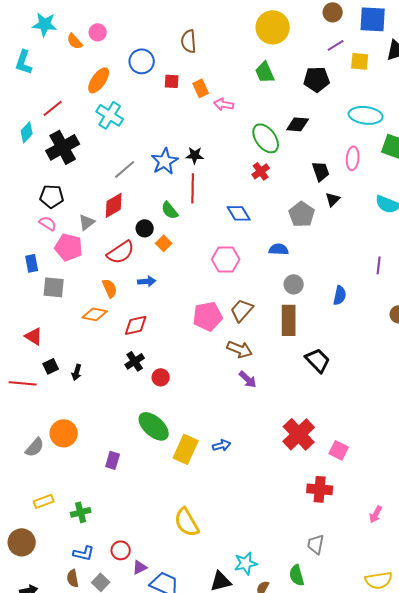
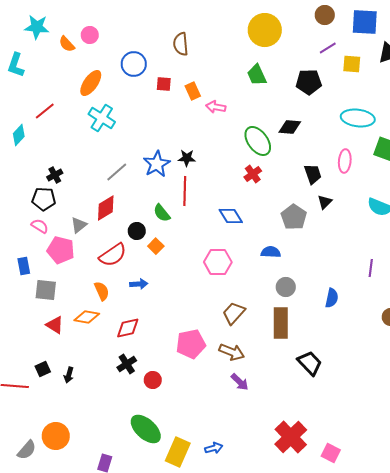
black cross: (63, 147) -> (55, 175), moved, size x0.5
pink pentagon: (208, 316) -> (191, 344), moved
red triangle: (34, 336) -> (55, 325), moved

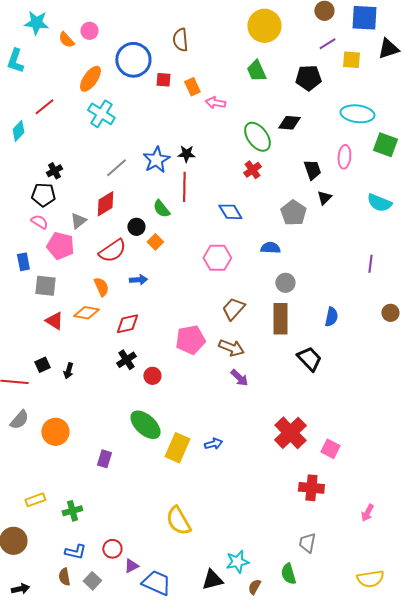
blue circle: (134, 64) -> (133, 60), size x1.4
blue semicircle: (332, 298) -> (331, 317), moved
gray semicircle: (27, 450) -> (19, 420), moved

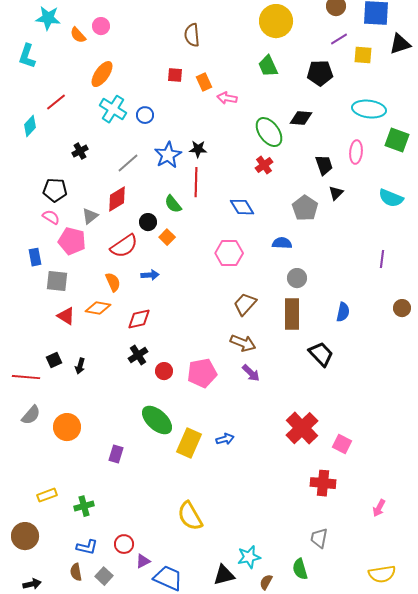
blue circle: (133, 60) -> (145, 115), moved, size x0.5
black cross: (54, 171) -> (80, 151), moved
pink pentagon: (190, 340) -> (202, 373), moved

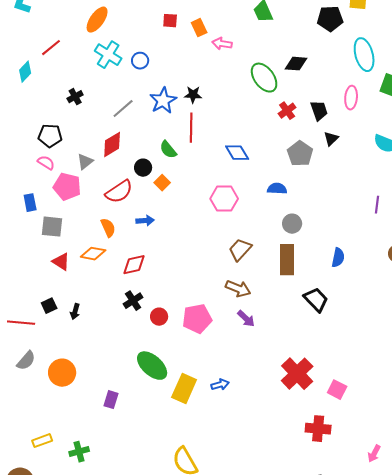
black pentagon: (320, 73) -> (330, 19), moved
cyan ellipse: (369, 109) -> (364, 55), turned 68
red cross: (264, 165) -> (287, 111), moved

